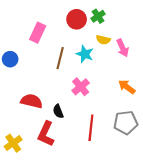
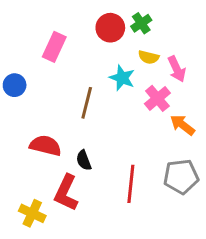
brown line: (60, 58) -> (87, 103), moved
pink cross: (81, 87) -> (157, 98), moved
yellow cross: (13, 143) -> (32, 213), moved, turned -30

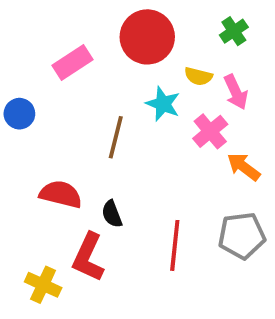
green cross: (141, 23) -> (234, 31), moved
red circle: (110, 28) -> (147, 37), size x1.4
pink rectangle: (54, 47) -> (73, 63), turned 32

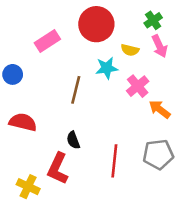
pink arrow: (236, 92) -> (160, 46), moved
cyan star: (163, 104) -> (107, 68), turned -30
red semicircle: (61, 194) -> (23, 122), moved

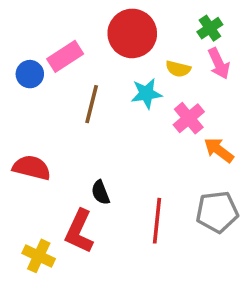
blue circle: (13, 74) -> (30, 74), moved
brown line: (76, 90) -> (92, 104), moved

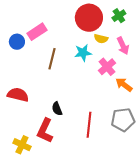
red circle: (132, 33) -> (89, 18), moved
pink arrow: (219, 63) -> (123, 46), moved

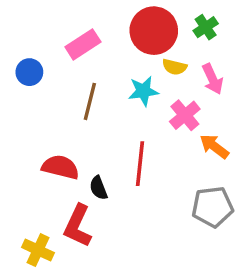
pink rectangle: (37, 32) -> (83, 44), moved
red semicircle: (18, 95) -> (60, 167), moved
red line: (89, 125) -> (140, 164), moved

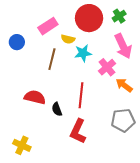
yellow semicircle: (174, 67) -> (68, 39), moved
pink arrow: (212, 79) -> (123, 46), size x1.4
red L-shape: (78, 226) -> (78, 131), moved

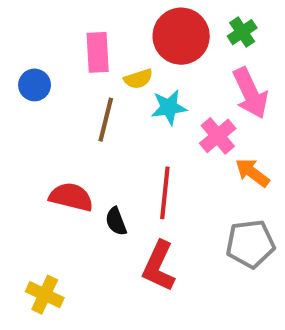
pink rectangle: (48, 26) -> (98, 52), turned -60
yellow semicircle: (68, 39) -> (138, 79), turned -32

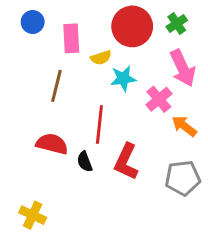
blue circle: (35, 85) -> (33, 22), moved
brown line: (106, 120) -> (56, 86), moved
red line: (165, 193) -> (99, 124), moved
red L-shape: (159, 266) -> (126, 162), moved

